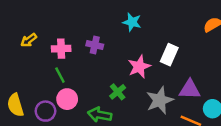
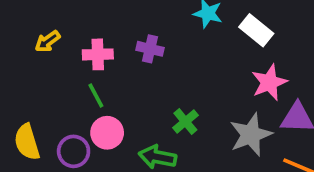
white rectangle: (169, 55) -> (256, 30), moved, turned -75
pink star: (139, 67) -> (269, 82), moved

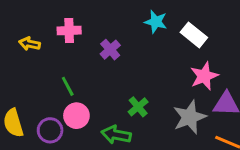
yellow arrow: (47, 41) -> (29, 44), turned 48
purple cross: (150, 49) -> (110, 50), turned 36
pink cross: (98, 54) -> (69, 31), moved

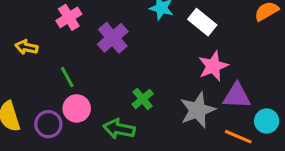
pink cross: (69, 31) -> (69, 17), turned -30
yellow arrow: (29, 44) -> (26, 47), moved
purple cross: (110, 50) -> (113, 38), size x1.4

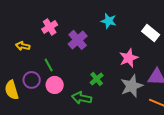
white rectangle: (202, 22) -> (151, 33), moved
pink star: (213, 66) -> (129, 58), moved
purple circle: (48, 124) -> (32, 80), moved

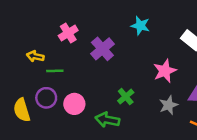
green line: (49, 65) -> (55, 71), moved, turned -64
gray star: (132, 86) -> (168, 105), size x0.7

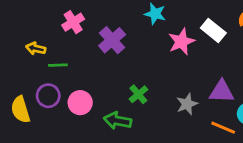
pink star: (165, 71) -> (181, 42), moved

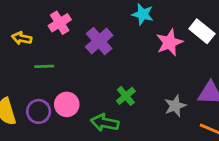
yellow arrow: (36, 49) -> (22, 38), moved
purple circle: (48, 96) -> (39, 111), moved

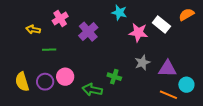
pink star: (169, 42) -> (138, 33), turned 30
green cross: (126, 96) -> (114, 77), moved, turned -32
gray star: (175, 106) -> (142, 63), moved

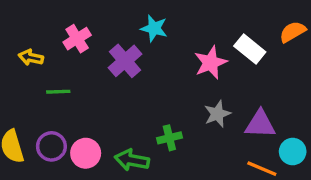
cyan star: (119, 12) -> (154, 28), moved
pink star: (138, 33) -> (211, 63), turned -30
pink circle: (65, 77) -> (86, 153), moved
green cross: (114, 77) -> (169, 138), turned -32

